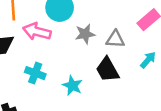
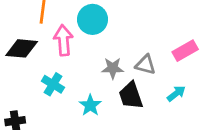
pink arrow: (37, 31) -> (63, 40), turned 60
gray star: (85, 34) -> (113, 68), moved

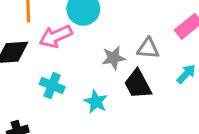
pink arrow: (63, 40) -> (56, 36), turned -100

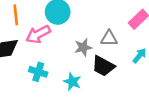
black trapezoid: (138, 84) -> (103, 66), turned -30

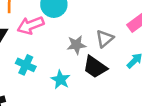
gray triangle: (109, 38) -> (105, 39), turned -48

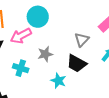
gray star: (76, 45) -> (45, 54), moved
cyan star: (60, 80) -> (58, 81), moved

